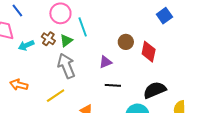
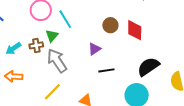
brown cross: (48, 39) -> (36, 45), moved, turned -32
orange arrow: (19, 85) -> (14, 76), moved

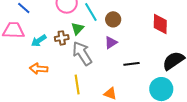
brown circle: (110, 25) -> (113, 19), moved
purple triangle: (94, 49) -> (111, 42), moved
yellow line: (52, 92) -> (77, 85), turned -54

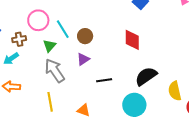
brown cross: (62, 38) -> (19, 39), moved

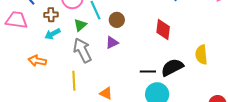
cyan arrow: (11, 59) -> (53, 34), moved
black line: (104, 80) -> (148, 71), moved
yellow semicircle: (175, 91) -> (201, 55), moved

